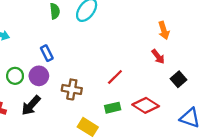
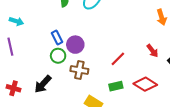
red arrow: (158, 57) -> (152, 51), moved
green circle: (15, 76) -> (58, 56), moved
purple circle: (39, 76) -> (75, 45), moved

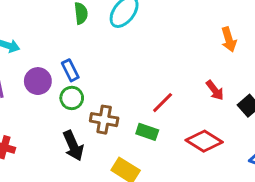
purple circle: (75, 45) -> (38, 81), moved
black arrow: (43, 84) -> (73, 146), moved, turned -66
green rectangle: (116, 86) -> (147, 132), moved, turned 32

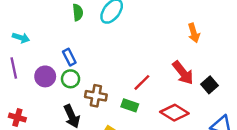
purple circle: (38, 81) -> (45, 76), moved
red arrow: (215, 90) -> (183, 73), size x1.5

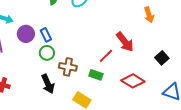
red arrow: (183, 73) -> (125, 42), moved
purple circle: (45, 76) -> (26, 34), moved

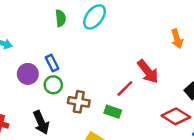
purple circle: (26, 34) -> (28, 74), moved
red diamond: (133, 81) -> (176, 116), moved
black arrow: (48, 84) -> (41, 122), moved

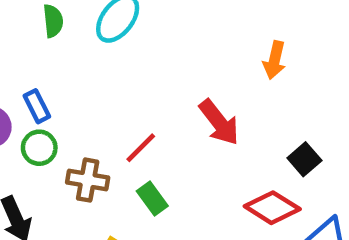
orange arrow: (177, 39) -> (274, 60), turned 30
red line: (125, 88) -> (141, 148), moved
green rectangle: (113, 112) -> (152, 198), turned 35

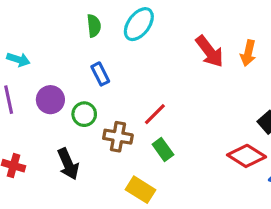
blue rectangle: (37, 106) -> (100, 74), moved
red arrow: (219, 122) -> (210, 51), moved

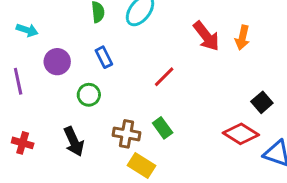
cyan arrow: (18, 59) -> (27, 30), moved
purple circle: (50, 100) -> (57, 62), moved
red line: (155, 114) -> (164, 77), moved
brown cross: (118, 137) -> (126, 134), moved

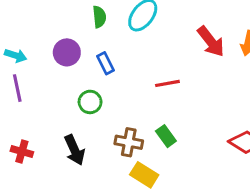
cyan arrow: (27, 30) -> (16, 56), moved
purple circle: (57, 62) -> (67, 52), moved
red line: (164, 77) -> (167, 83), turned 35

